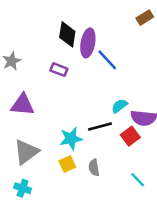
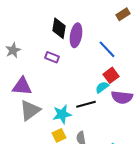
blue line: (107, 60) -> (107, 49), moved
red square: (130, 136) -> (111, 75), moved
gray triangle: (26, 152) -> (30, 110), moved

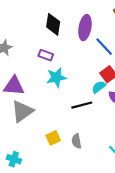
purple ellipse: (76, 35) -> (85, 28), moved
cyan star: (62, 114) -> (56, 77), moved

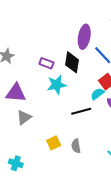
black diamond: (53, 24) -> (72, 62), moved
gray triangle: (22, 111) -> (24, 117), size x0.7

